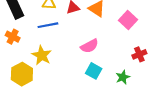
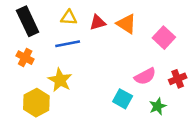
pink semicircle: (90, 46) -> (145, 76), moved

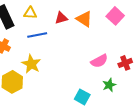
yellow triangle: (69, 18) -> (30, 13), moved
pink square: (164, 38) -> (115, 16), moved
cyan square: (123, 99) -> (82, 97), moved

